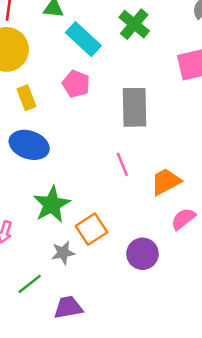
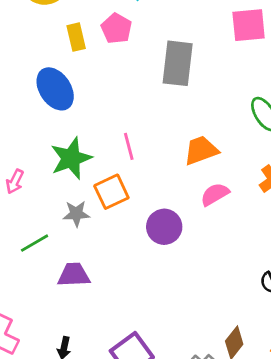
yellow rectangle: (26, 98) -> (76, 37), moved
blue ellipse: (29, 145) -> (55, 89), turned 30
pink line: (122, 164) -> (129, 146), moved

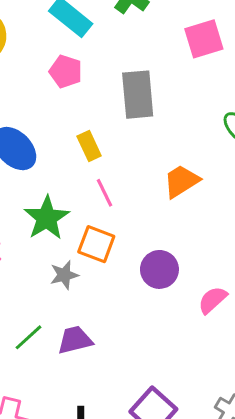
yellow rectangle: (76, 37) -> (89, 146), moved
orange square: (111, 192) -> (96, 244), turned -32
pink semicircle: (215, 194) -> (213, 300), moved
green line: (35, 243) -> (28, 337), moved

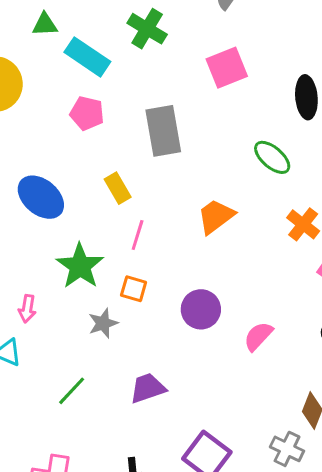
pink line: (105, 193) -> (138, 235), turned 48
orange square: (96, 244) -> (134, 289), size x0.7
purple trapezoid: (75, 340) -> (148, 388), moved

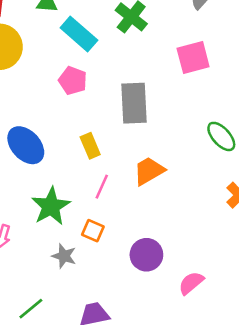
orange trapezoid: (216, 216) -> (149, 171), moved
gray star: (103, 323) -> (64, 256), turned 30

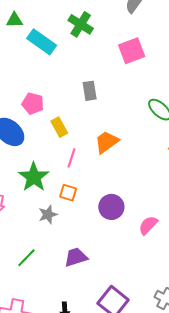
pink pentagon: (73, 81) -> (33, 104), moved
gray rectangle: (134, 103) -> (90, 91), size x0.6
gray star: (64, 256) -> (48, 215), turned -30

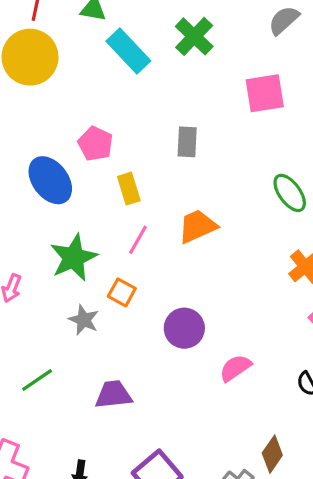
gray star: (48, 215) -> (84, 320), turned 30

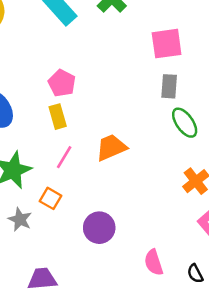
gray rectangle: (187, 142) -> (169, 86), moved
pink pentagon: (95, 144) -> (62, 83), moved
pink semicircle: (235, 368) -> (154, 262), moved, turned -75

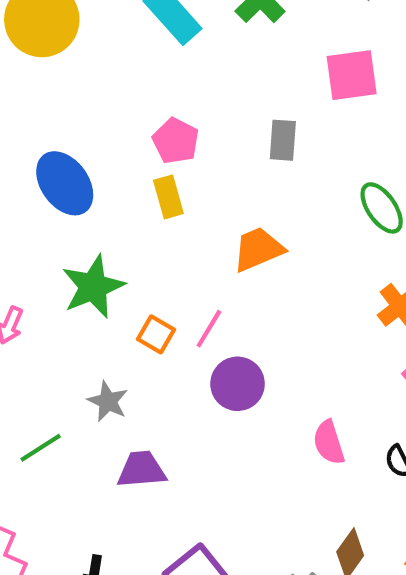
gray rectangle: (169, 86) -> (283, 140), moved
pink line: (64, 157) -> (209, 329), moved
gray star: (20, 219) -> (108, 401), moved

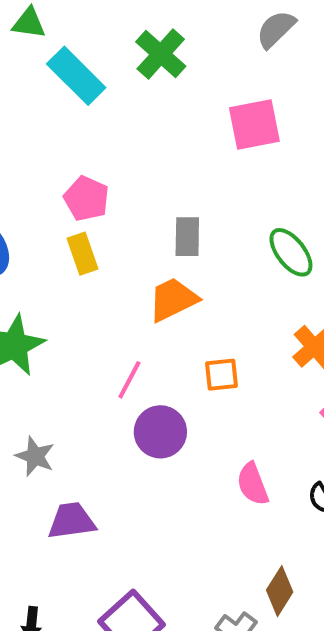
gray rectangle: (283, 140) -> (187, 237), moved
orange square: (156, 334) -> (222, 375), moved, turned -33

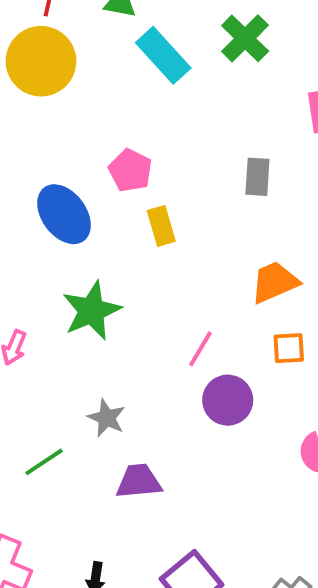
pink pentagon: (86, 199) -> (130, 170), moved
gray rectangle: (187, 237) -> (257, 177), moved
orange trapezoid: (173, 300) -> (274, 282), moved

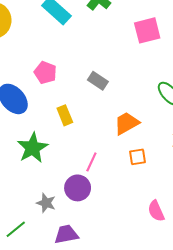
gray rectangle: (257, 177) -> (98, 81), moved, turned -54
yellow rectangle: (161, 226) -> (65, 115), moved
purple circle: (228, 400) -> (78, 188), moved

